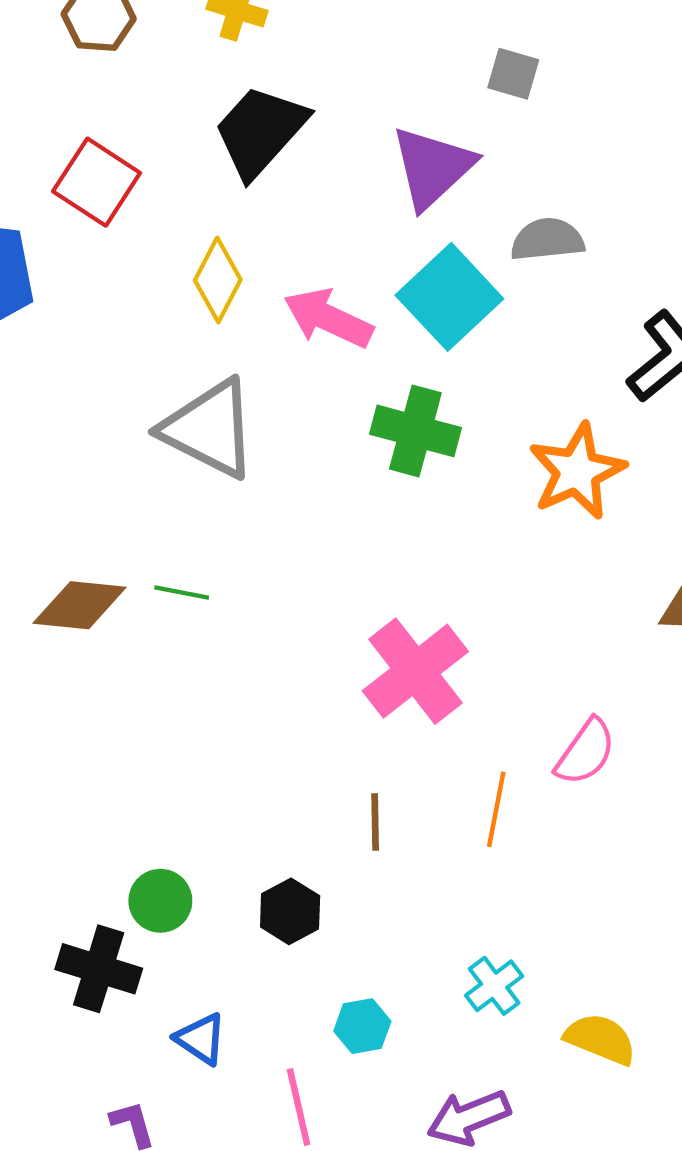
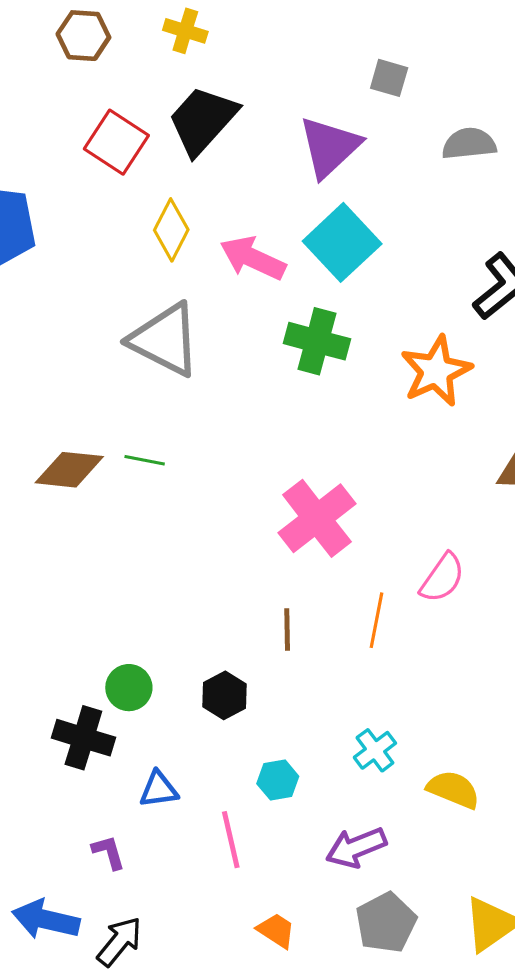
red square: (97, 182) -> (116, 142), moved
gray semicircle: (547, 240) -> (469, 144), moved
blue triangle: (201, 1039) -> (159, 789), turned -42

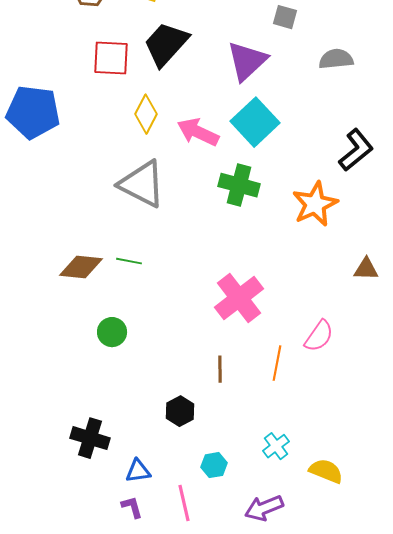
red square: (116, 142) -> (111, 58), turned -30
green circle: (129, 688) -> (112, 332), moved
purple L-shape: (109, 852) -> (132, 507), moved

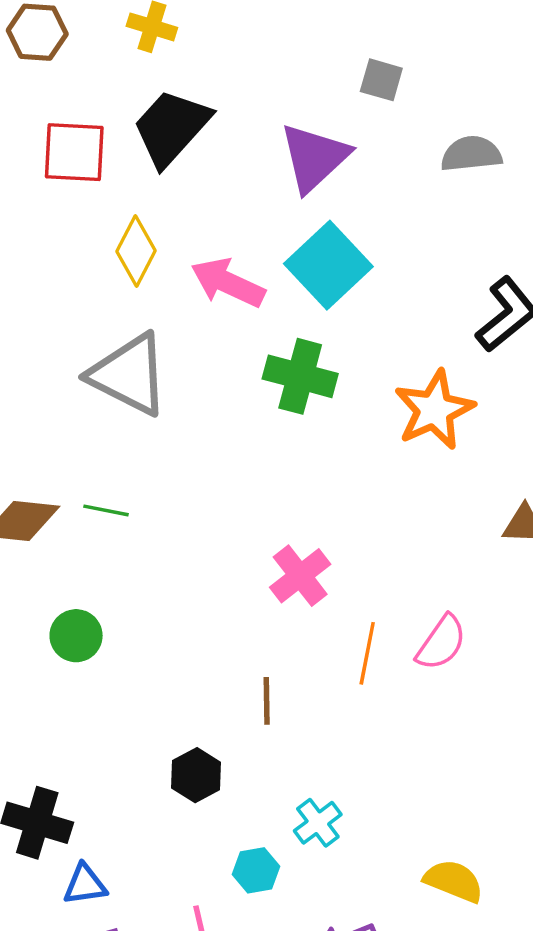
pink cross: (239, 298) -> (300, 576), size x0.7
orange line: (277, 363) -> (367, 653), moved
cyan cross: (276, 446) -> (318, 823), moved
blue triangle: (138, 471) -> (85, 884), moved

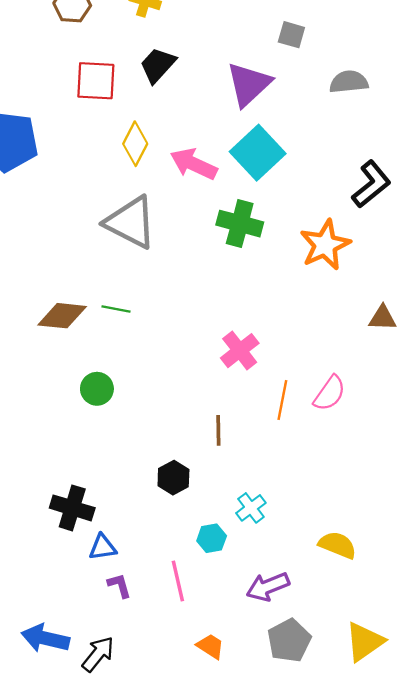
black trapezoid: (171, 127) -> (158, 65), size x0.7

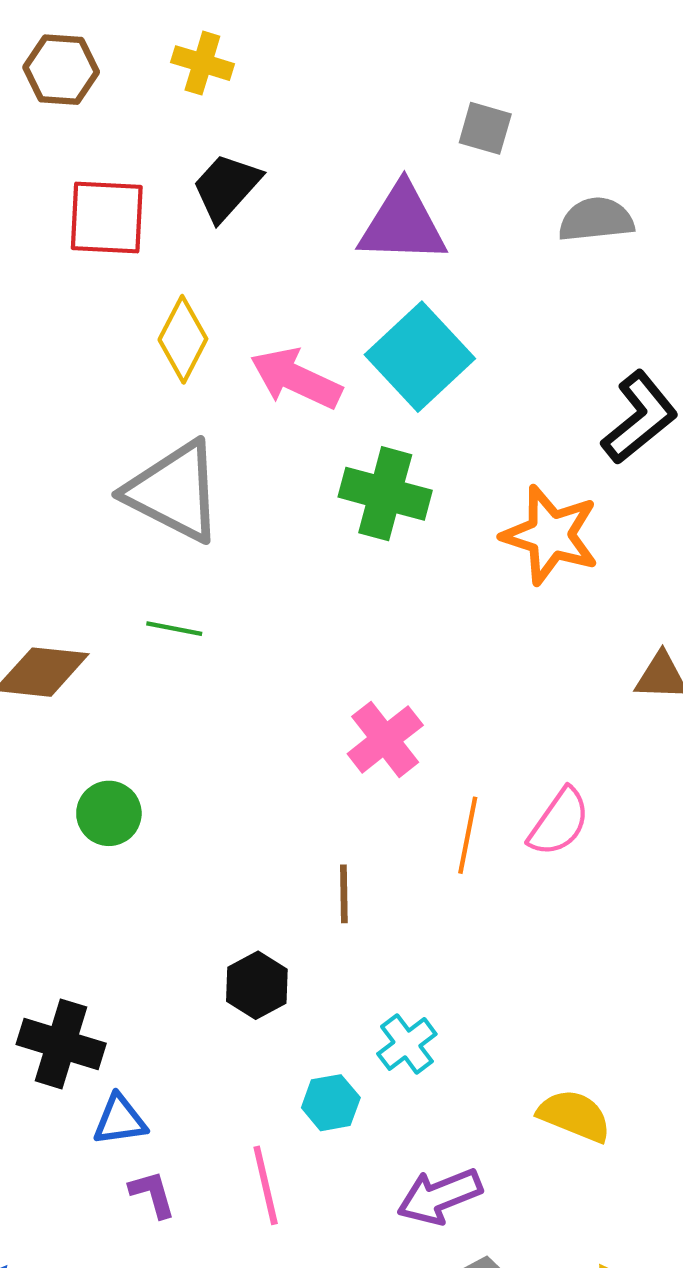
purple triangle: (249, 84) -> (403, 224), turned 45
orange star: (325, 245) -> (550, 535), turned -30
green line: (116, 309) -> (174, 629), moved

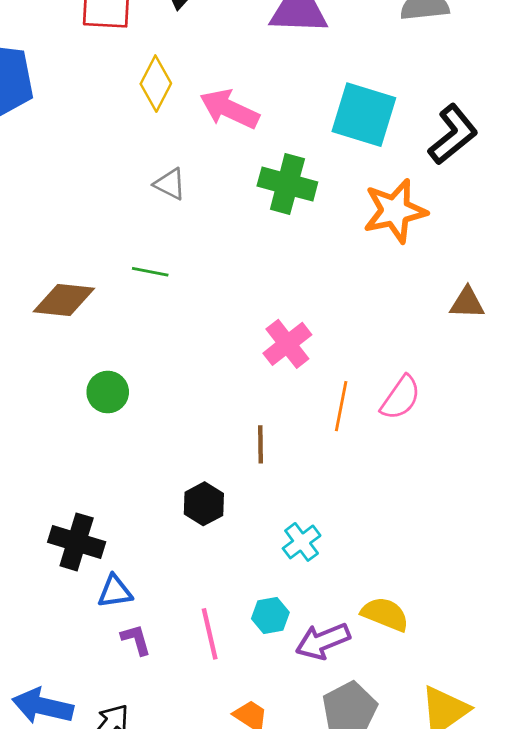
cyan square: (420, 357) -> (364, 115), moved, turned -30
gray triangle: (174, 492) -> (170, 184), moved, size x0.5
orange star: (550, 535) -> (395, 211), turned -30
cyan hexagon: (331, 1103) -> (270, 616), moved
yellow semicircle: (574, 1116) -> (385, 614), moved

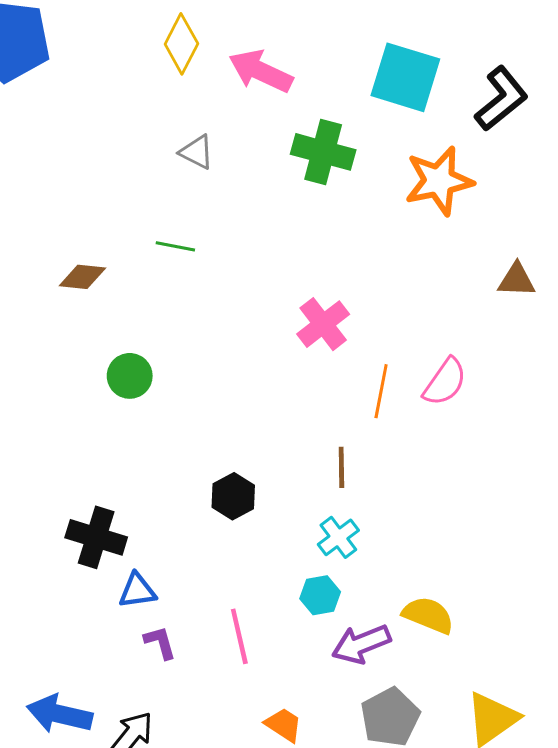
brown diamond: (64, 300) -> (82, 277), size x0.7
brown line: (261, 444) -> (341, 467), moved
cyan hexagon: (270, 616) -> (320, 595), moved

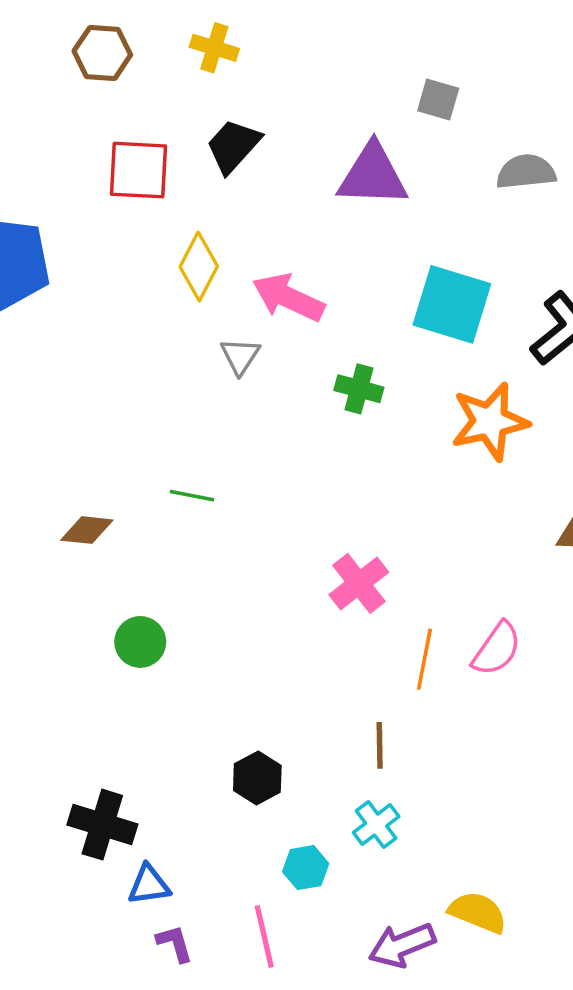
gray triangle: (197, 152) -> (240, 356), moved, turned 36
green cross: (323, 152) -> (359, 389), size x0.7
cyan hexagon: (320, 595) -> (306, 868), moved

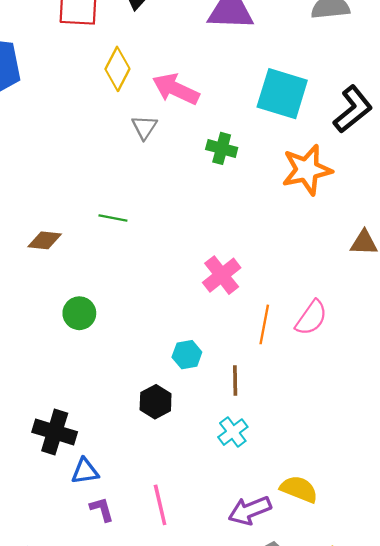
cyan hexagon: (306, 868) -> (187, 355), moved

